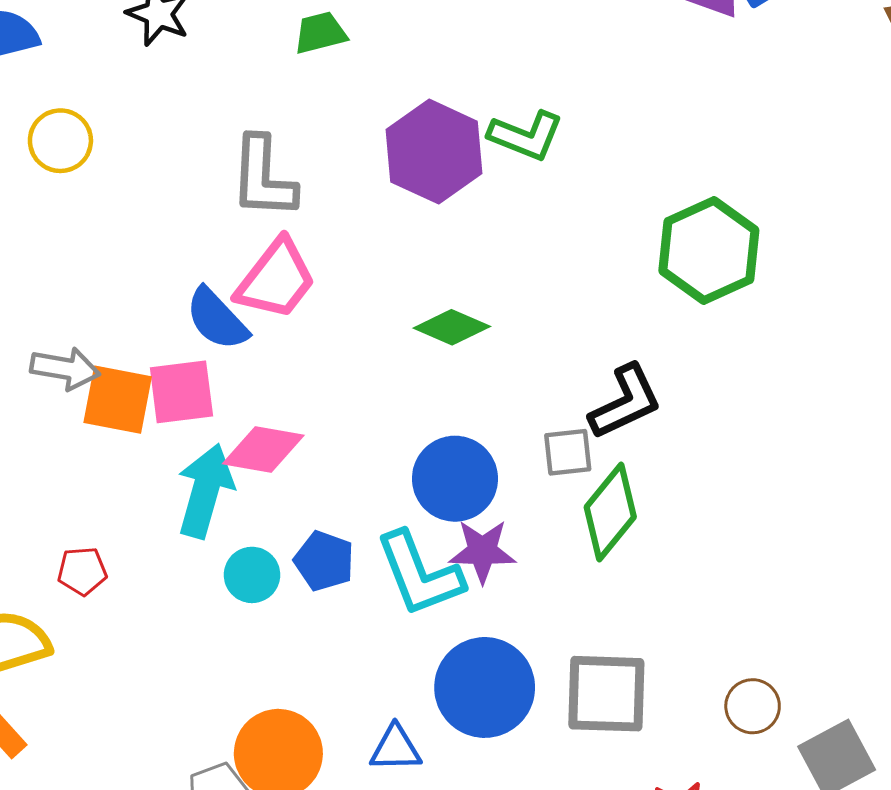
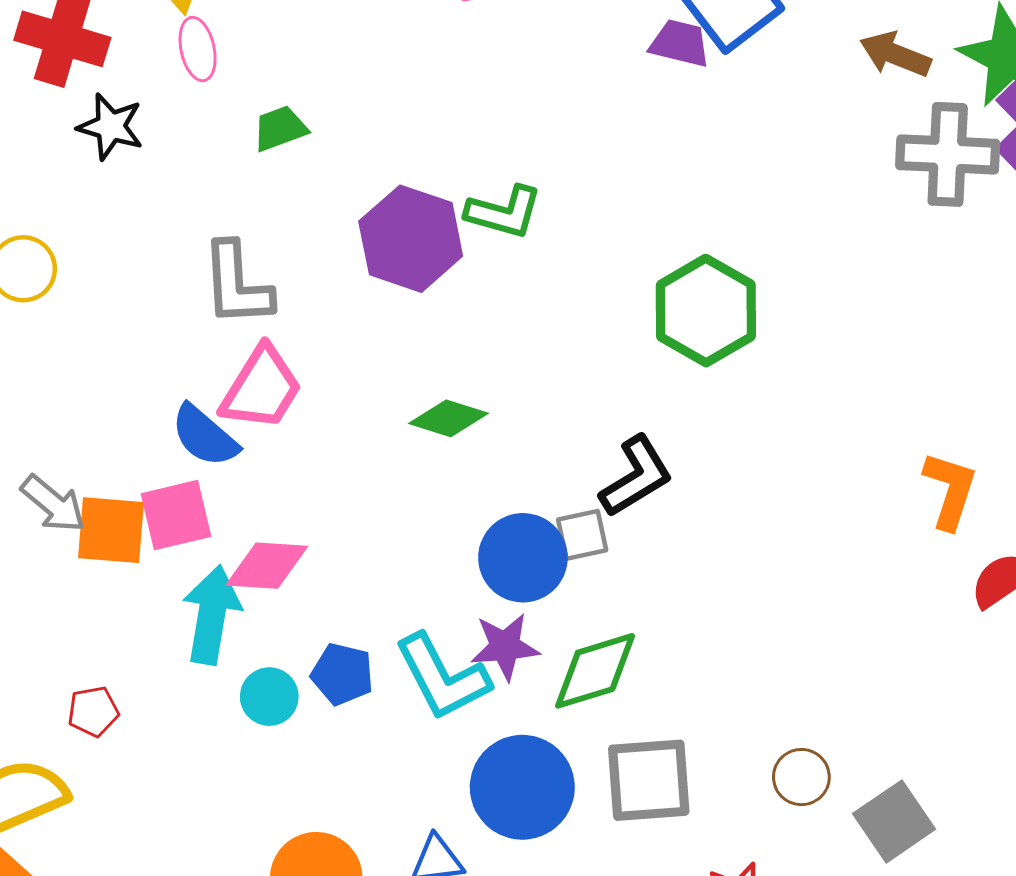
gray arrow: (65, 368) -> (53, 504), turned 36
blue circle: (455, 479) -> (523, 558), moved
green diamond: (610, 512) -> (595, 671), moved, turned 40

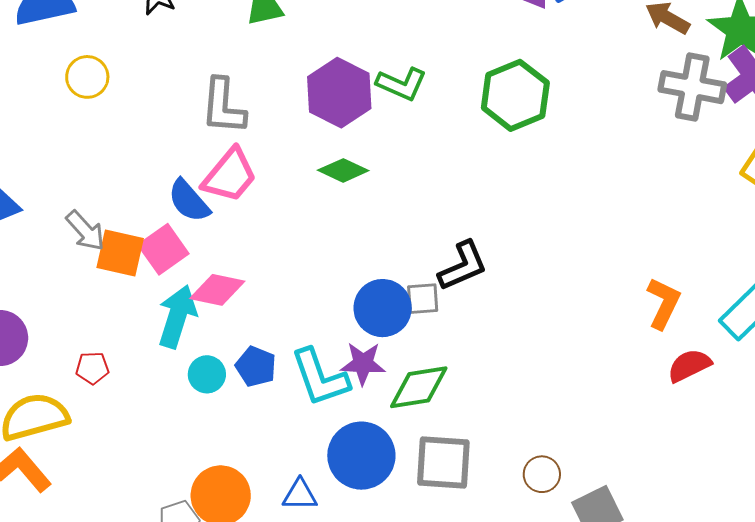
green hexagon: (706, 311) -> (515, 95), moved
green diamond: (448, 418) -> (343, 170), moved
pink square: (176, 515) -> (163, 249), turned -30

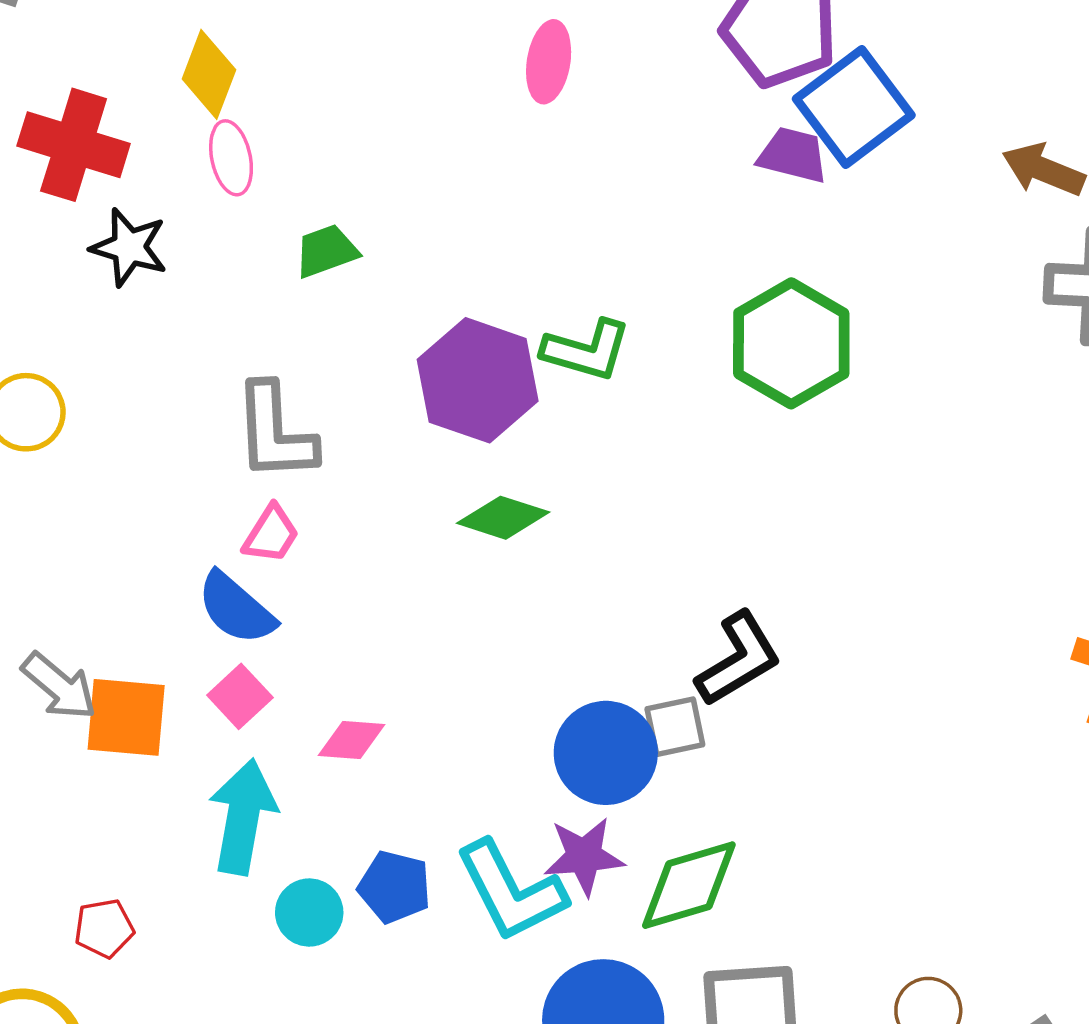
pink trapezoid: (230, 175) -> (271, 534), moved, size x0.6
pink square: (163, 249) -> (240, 696), moved, size x0.7
pink diamond: (217, 290) -> (351, 740), moved, size x0.7

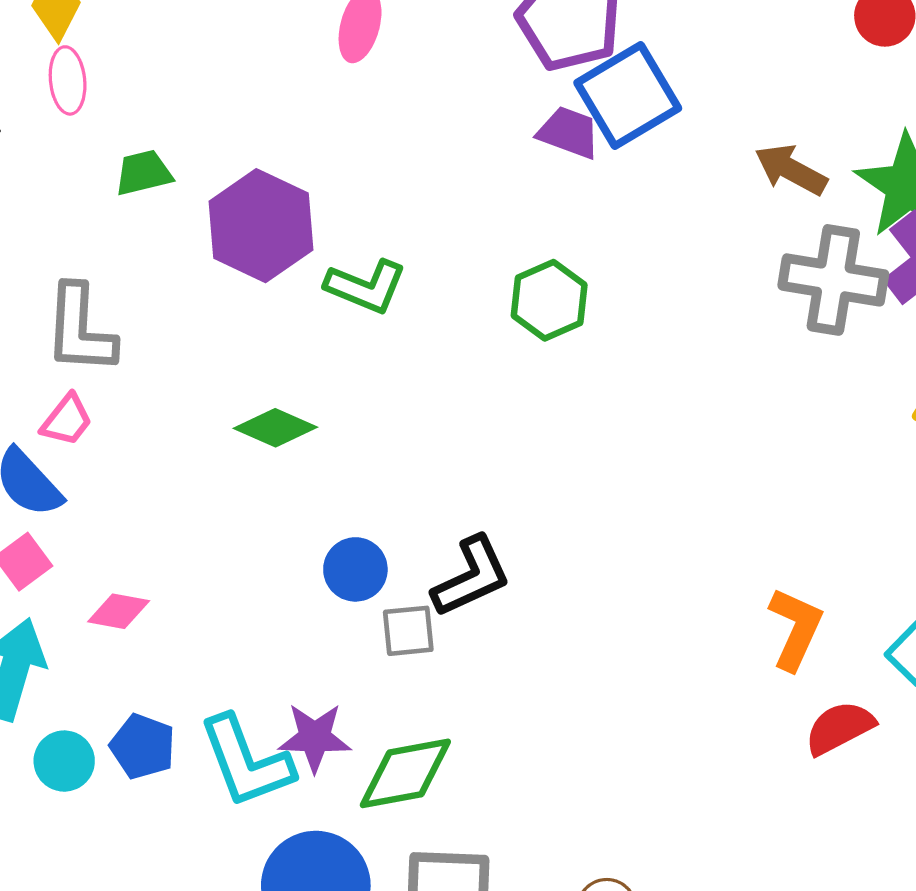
green hexagon: (791, 343) -> (549, 300), size x0.7
purple hexagon: (478, 380) -> (261, 226), moved
blue circle: (606, 753) -> (355, 569), moved, size x0.7

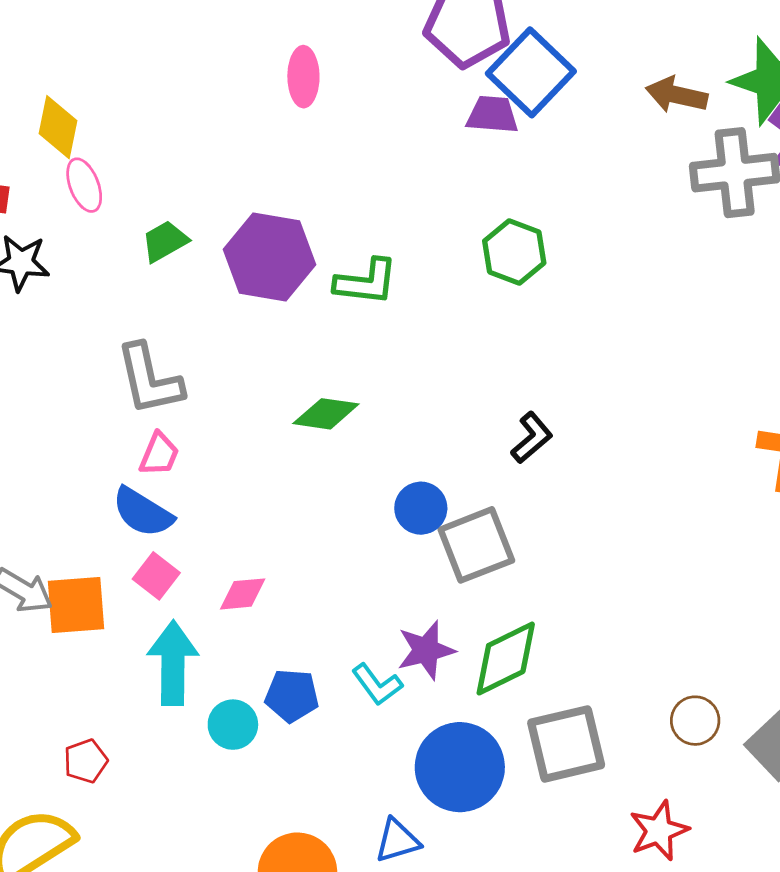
black L-shape: (471, 577) -> (532, 438), moved, size x0.7
gray square: (408, 631) -> (476, 545), size x1.6
cyan L-shape: (246, 762) -> (377, 685), size x0.6

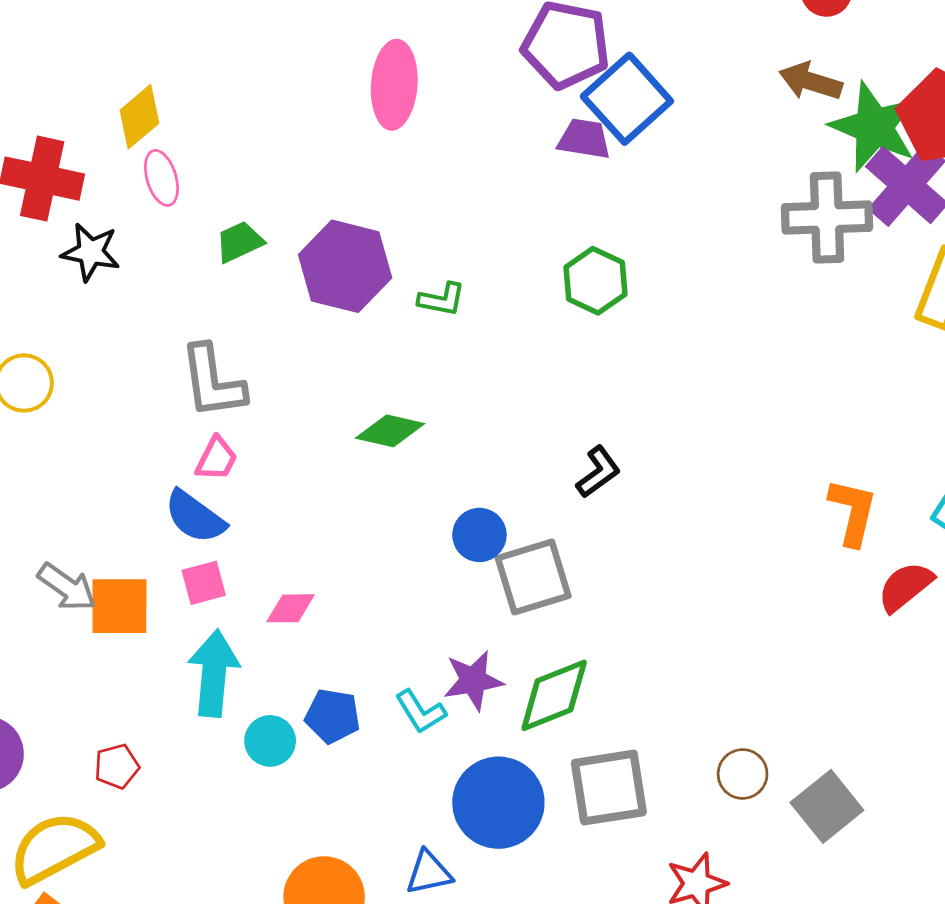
pink ellipse: (303, 77) -> (394, 85), size x1.4
brown arrow: (677, 95) -> (811, 81), moved
yellow diamond: (58, 127) -> (139, 117), turned 34
green L-shape: (366, 282) -> (442, 299), size x0.7
pink square: (156, 576) -> (204, 583), turned 33

